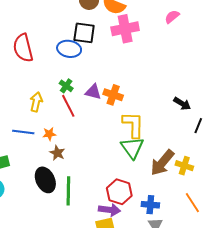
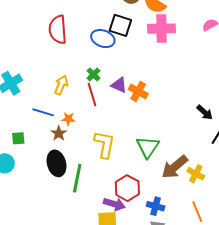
yellow L-shape: (133, 125) -> (105, 144), moved
brown star: (57, 153) -> (59, 133), moved

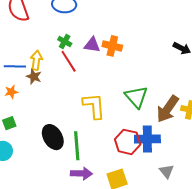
blue line: (43, 112) -> (15, 66), moved
orange star: (68, 119) -> (11, 92), moved
brown star: (59, 133) -> (34, 77), moved
purple arrow: (114, 204) -> (81, 173), moved
blue cross: (156, 206) -> (147, 139), moved, size x1.4

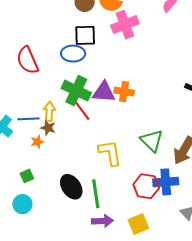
green cross: (65, 41) -> (76, 91), size x2.0
purple triangle: (92, 45) -> (104, 92), size x1.4
orange star: (11, 92) -> (37, 142), moved

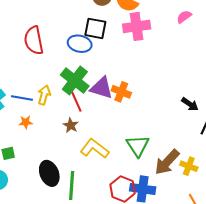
brown star: (48, 128) -> (71, 125), moved
yellow L-shape: (110, 153) -> (95, 149), turned -56

